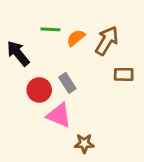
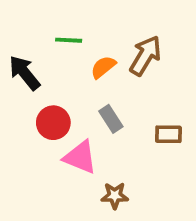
orange semicircle: (76, 38) -> (103, 67), moved
brown rectangle: (124, 74) -> (168, 134), moved
gray rectangle: (67, 83) -> (111, 119), moved

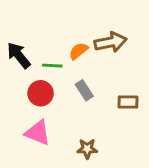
green line: (69, 40) -> (52, 66), moved
brown arrow: (145, 56) -> (111, 42), turned 48
pink triangle: (80, 157) -> (38, 133), moved

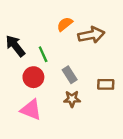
orange semicircle: (78, 51) -> (65, 24), moved
green line: (52, 66) -> (43, 54), turned 63
brown star: (87, 149) -> (72, 99), moved

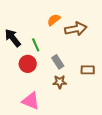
pink triangle: (31, 110) -> (31, 101), moved

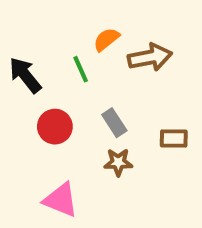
green line: (36, 45) -> (81, 69), moved

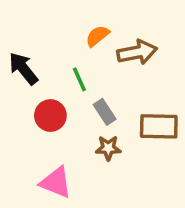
green line: (81, 69) -> (79, 79), moved
brown rectangle: (174, 138) -> (159, 126), size x1.5

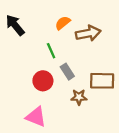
black arrow: (23, 69) -> (15, 25), moved
red circle: (50, 115) -> (43, 81), moved
brown star: (108, 148) -> (79, 97), moved

